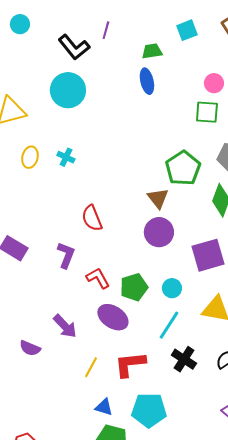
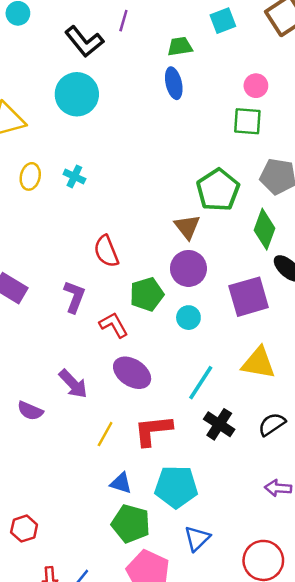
green pentagon: (134, 287) -> (147, 294), moved
cyan circle: (172, 288) -> (188, 318), moved

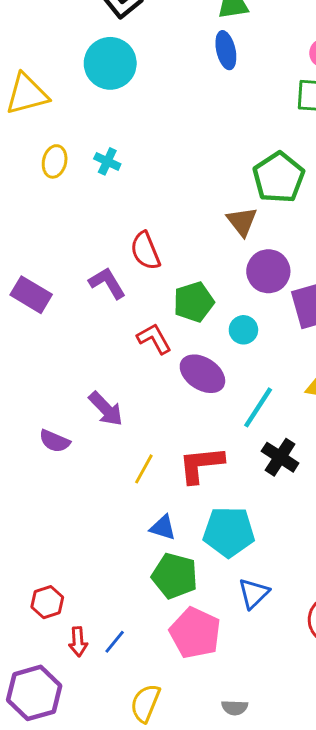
purple circle: (188, 268) -> (268, 271), moved
purple L-shape: (74, 297) -> (107, 283), moved, turned -52
purple ellipse: (132, 373) -> (202, 374), moved
red hexagon: (24, 529) -> (47, 602), moved

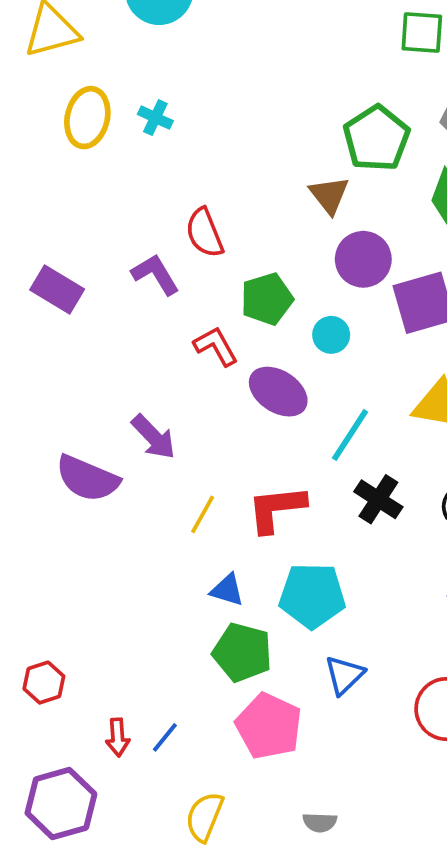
yellow ellipse: (55, 161) -> (87, 118), size x1.4
purple semicircle: (55, 441) -> (87, 478), size x1.6
red hexagon: (47, 602) -> (44, 683), moved

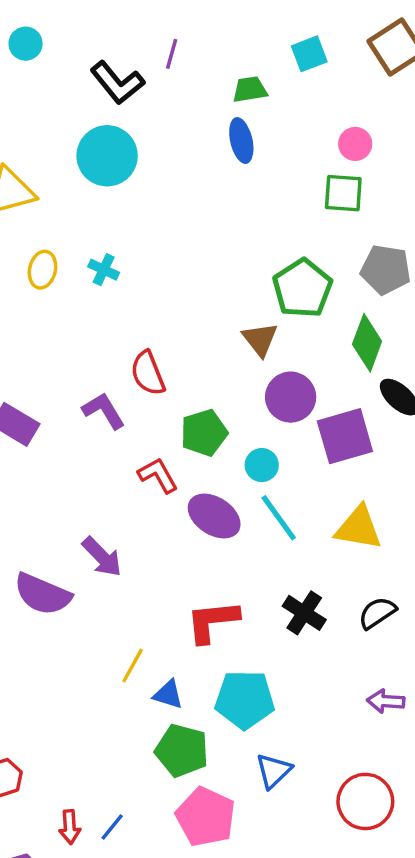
yellow ellipse: (87, 118) -> (43, 270), size x0.7
cyan line: (350, 435) -> (279, 518), moved, turned -69
yellow line: (203, 514) -> (133, 666), moved

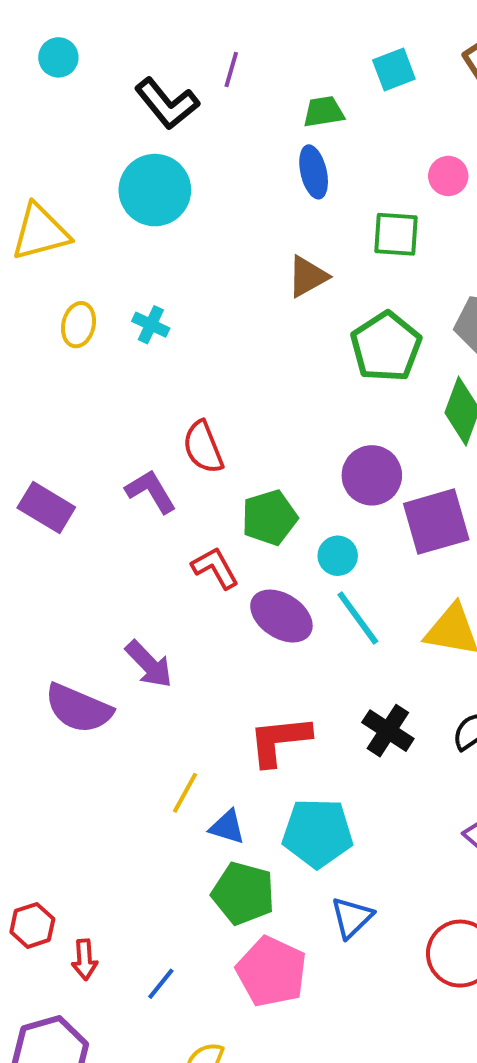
green square: (343, 193) -> (396, 234), moved
brown triangle: (260, 339) -> (308, 276), moved, turned 39
red arrow: (70, 827) -> (85, 960), moved

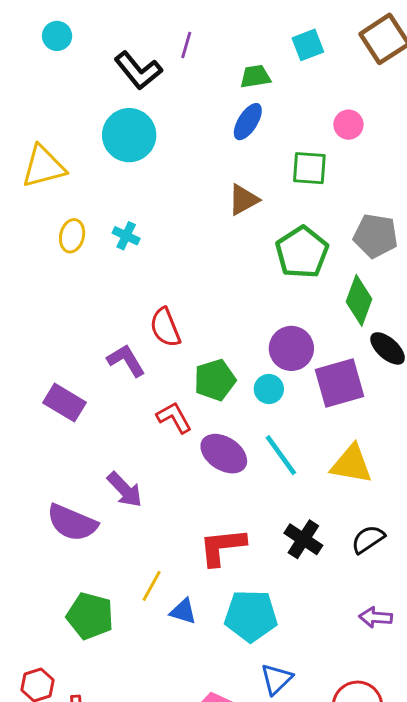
blue ellipse: (314, 172) -> (248, 122), turned 45
purple rectangle: (46, 508) -> (65, 403), moved
cyan circle: (338, 556) -> (269, 389), moved
green pentagon: (243, 893) -> (90, 616), moved

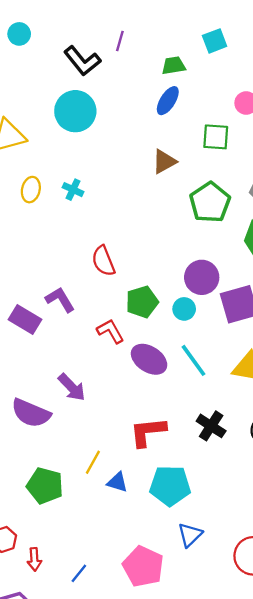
purple L-shape: (126, 360) -> (60, 300), moved

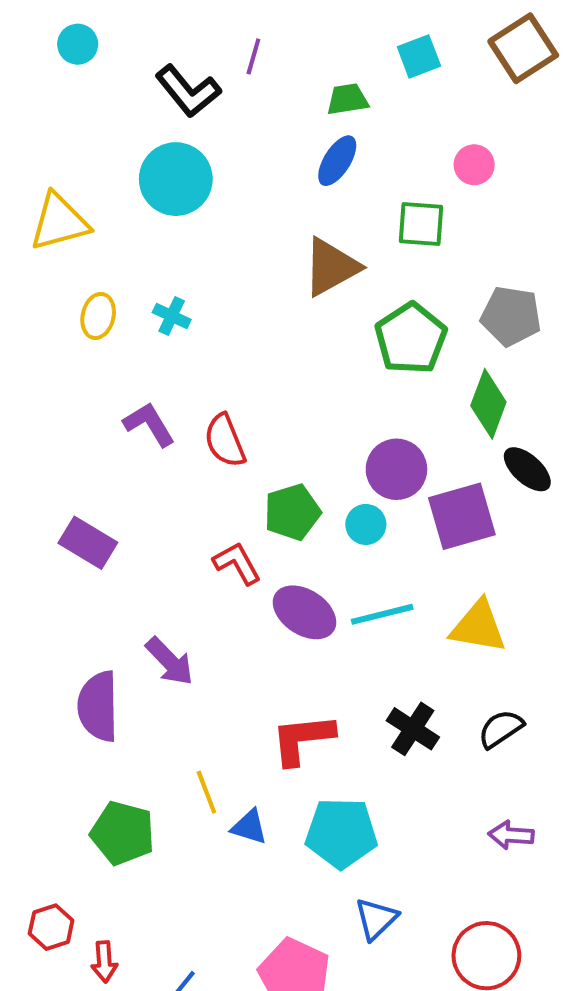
brown triangle: (164, 161) -> (331, 267), size x1.4
purple L-shape: (60, 300) -> (149, 424), moved
cyan line: (194, 360) -> (382, 614), turned -68
purple semicircle: (31, 413) -> (98, 706), turned 66
yellow line: (93, 462) -> (206, 792), turned -50

